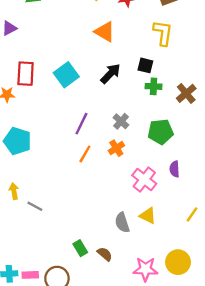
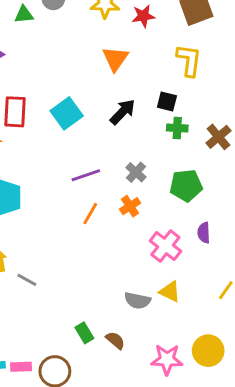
orange triangle: (105, 32) -> (115, 59), turned 35
purple line: (81, 124) -> (86, 175), turned 45
gray semicircle: (122, 223) -> (137, 301), turned -60

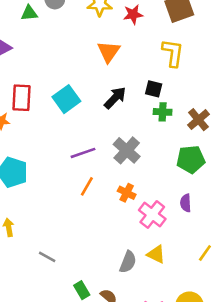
gray cross: (136, 172) -> (127, 150), size x1.5
green pentagon: (186, 186) -> (191, 159), moved
orange cross: (130, 206) -> (127, 193), moved, turned -30
gray line: (27, 280) -> (47, 257), moved
gray semicircle: (137, 301) -> (128, 262), turned -80

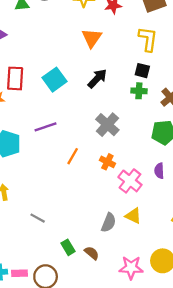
black square: (154, 89) -> (142, 71), moved
purple line: (83, 153) -> (46, 127), moved

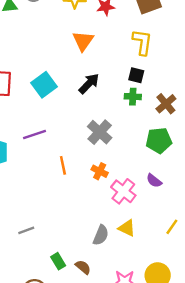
orange line: (73, 156) -> (63, 165), turned -42
purple semicircle: (159, 171) -> (154, 181), turned -49
gray line: (38, 218) -> (26, 230), turned -49

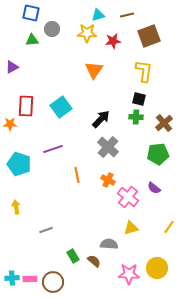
black arrow: (89, 84) -> (101, 119), moved
yellow triangle: (127, 228) -> (131, 228), turned -42
gray semicircle: (101, 235) -> (109, 244), moved, turned -108

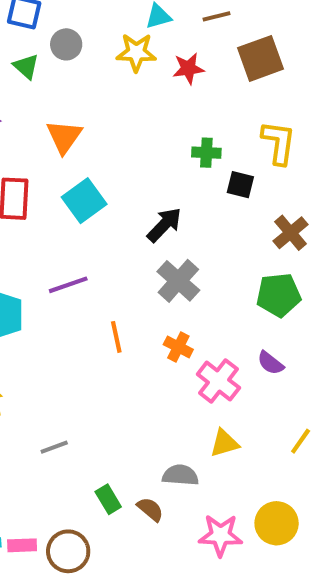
green triangle: (32, 40) -> (26, 66), turned 48
orange triangle: (94, 70) -> (64, 137), moved
yellow L-shape: (144, 71) -> (279, 143), moved
green cross: (136, 117) -> (206, 153), moved

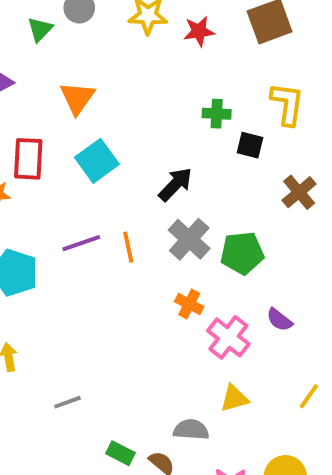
green triangle: (26, 66) -> (40, 29), turned 32
green pentagon: (279, 295) -> (242, 253), moved
orange line: (116, 337) -> (128, 247), moved
green rectangle: (108, 499) -> (120, 453), turned -32

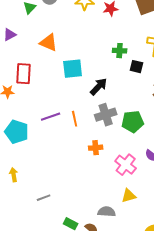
orange triangle: (77, 98) -> (49, 43), turned -42
cyan square: (97, 161) -> (73, 69), moved, turned 30
gray cross: (189, 239) -> (106, 115), turned 30
orange cross: (189, 304) -> (96, 148), moved, turned -32

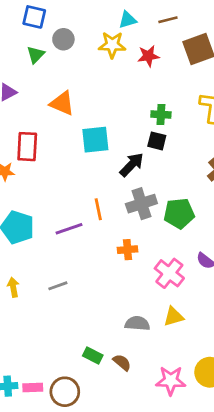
black square: (137, 67) -> (157, 141), moved
purple line: (51, 117) -> (69, 229), moved
gray line: (44, 198) -> (58, 286), moved
gray semicircle: (107, 212) -> (137, 323), moved

